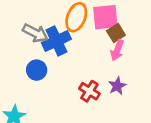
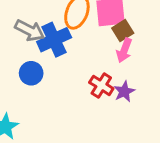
red cross: (89, 91) -> (101, 85), moved

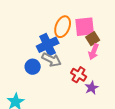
gray arrow: (30, 31) -> (52, 60), moved
purple star: (124, 92) -> (92, 88), moved

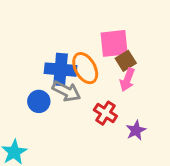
orange ellipse: (63, 27) -> (85, 68), moved, turned -50
blue cross: (48, 45) -> (61, 70), turned 30
purple star: (92, 88) -> (136, 130), moved

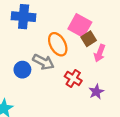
pink square: (114, 43) -> (80, 26), turned 35
blue cross: (61, 70) -> (24, 17), moved
pink arrow: (127, 80) -> (100, 53), moved

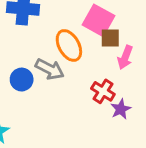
brown square: (89, 39) -> (110, 38), turned 32
red cross: (73, 78) -> (103, 91), moved

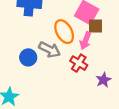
pink arrow: (125, 57) -> (85, 41), moved
red cross: (103, 91) -> (79, 63), moved

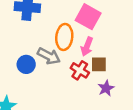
brown square: (96, 26) -> (99, 64), moved
orange ellipse: (64, 32) -> (64, 37), turned 35

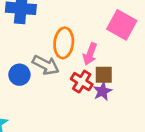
pink square: (88, 17) -> (122, 25), moved
purple star: (106, 88) -> (102, 91), moved

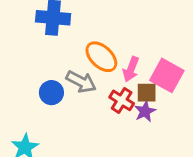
pink square: (122, 25) -> (167, 75), moved
orange ellipse: (64, 43) -> (101, 57), turned -52

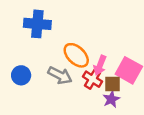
blue circle: (51, 93) -> (21, 75), moved
red cross: (122, 100) -> (92, 79), moved

